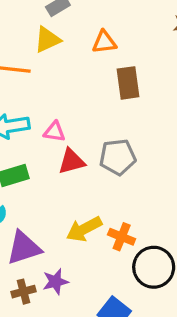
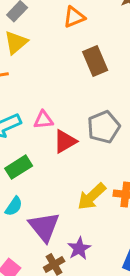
orange triangle: (104, 42) -> (74, 17), moved
purple triangle: (24, 248) -> (44, 227), turned -36

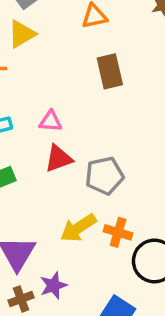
pink triangle: (43, 120) -> (51, 121), moved
gray pentagon: (104, 127) -> (104, 176), moved

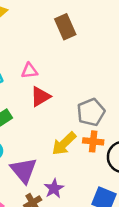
gray pentagon: (104, 176) -> (91, 112), moved

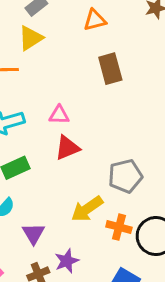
orange cross: (93, 141) -> (119, 227), moved
purple triangle: (24, 170) -> (33, 233), size x0.7

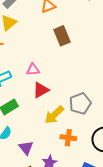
yellow arrow: (87, 209) -> (54, 115), moved
orange cross: (119, 227) -> (68, 138), moved

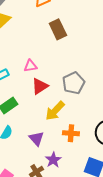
gray pentagon: (80, 103) -> (74, 83), moved
purple triangle: (26, 148) -> (36, 139), moved

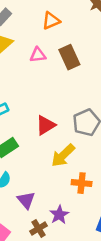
pink triangle: (30, 66) -> (38, 55), moved
purple triangle: (36, 139) -> (26, 200), moved

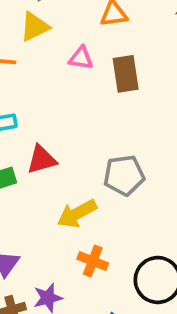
red triangle: (45, 125) -> (42, 160), moved

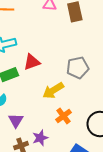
orange cross: (93, 261) -> (64, 116), turned 35

